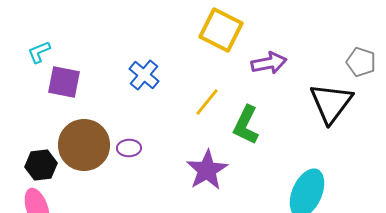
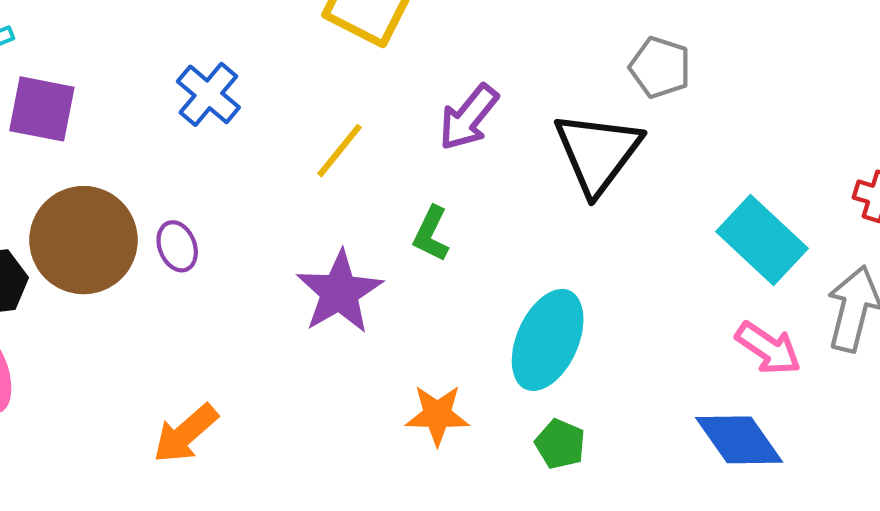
purple arrow: (269, 63) -> (469, 117), moved, turned 140
green L-shape: (246, 125) -> (431, 234), moved, size x0.7
purple ellipse: (129, 148) -> (177, 246), turned 70

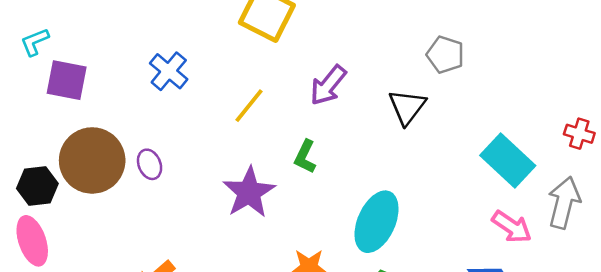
black triangle: (598, 153) -> (407, 107), size x0.7

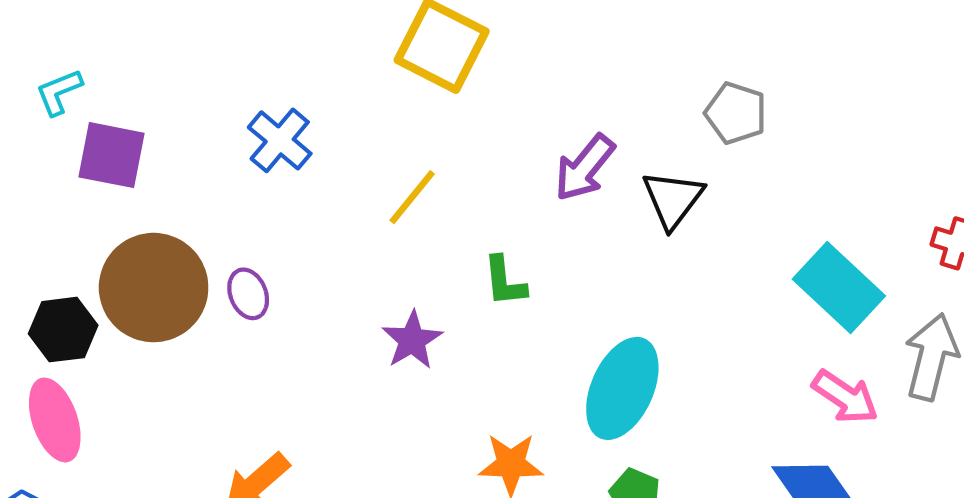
purple arrow: (328, 85) -> (585, 168), moved
green L-shape: (305, 157) -> (505, 281), turned -32
purple star: (249, 192) -> (412, 340), size x0.7

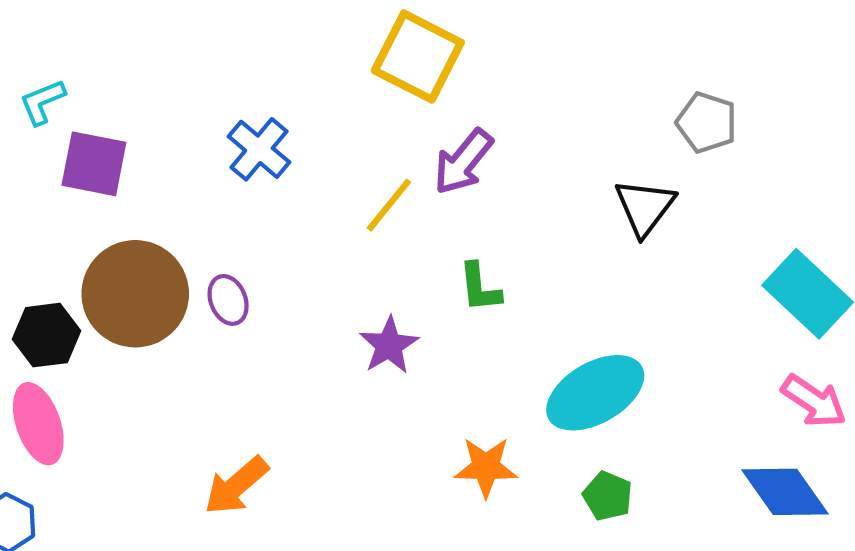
purple arrow: (585, 168) -> (463, 162), moved
cyan ellipse: (622, 388) -> (595, 393), turned 36

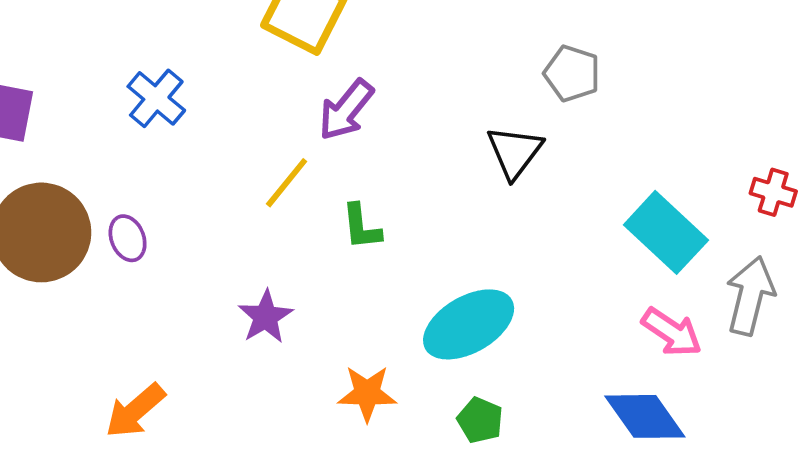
yellow line: (389, 205) -> (287, 183), moved
purple star: (389, 345) -> (266, 317), moved

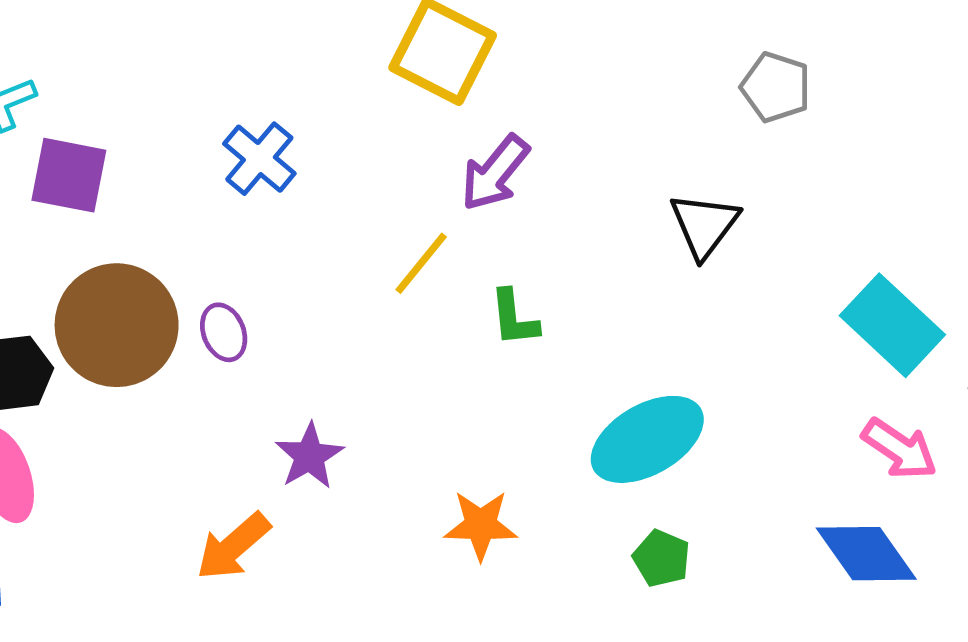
gray pentagon: (572, 73) -> (776, 87), moved
purple star: (266, 317) -> (309, 456), moved
orange star: (367, 393) -> (481, 525), moved

